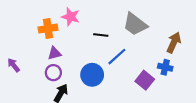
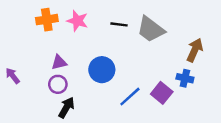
orange cross: (48, 29) -> (47, 20), moved
black line: (101, 35) -> (119, 24), moved
blue line: (117, 57) -> (130, 97), moved
blue circle: (92, 75) -> (102, 70), moved

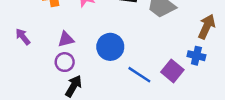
purple arrow: (13, 76) -> (23, 37), moved
blue line: (130, 97) -> (139, 75), turned 75

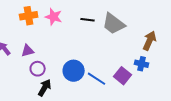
purple triangle: (66, 39) -> (28, 51), moved
blue circle: (110, 47) -> (74, 71), moved

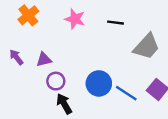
orange cross: (29, 16) -> (28, 15), moved, turned -30
gray trapezoid: (114, 24) -> (147, 46), moved, turned -85
black arrow: (45, 88) -> (64, 104), turned -60

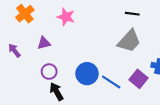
black line: (116, 23) -> (132, 14), moved
purple triangle: (44, 60) -> (44, 43), moved

